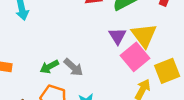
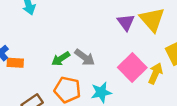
pink square: (135, 57) -> (132, 68), moved

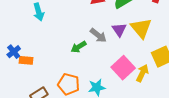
gray arrow: (85, 57) -> (98, 35), moved
green arrow: (61, 59) -> (79, 47), moved

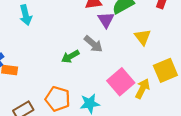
yellow triangle: (141, 28) -> (143, 37), size x0.7
purple triangle: (119, 30) -> (106, 20), moved

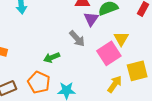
green arrow: (70, 56) -> (52, 58), moved
pink square: (121, 82) -> (109, 53), moved

